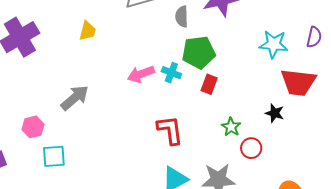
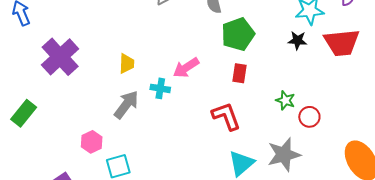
yellow trapezoid: (88, 31) -> (127, 64), moved
cyan cross: (171, 73) -> (160, 88), moved
red rectangle: (209, 84) -> (239, 73), moved
black star: (275, 113) -> (298, 40), moved

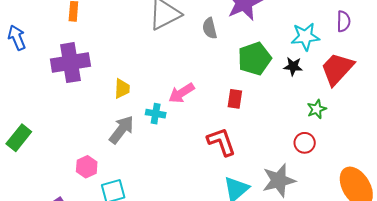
green pentagon: (238, 34) -> (255, 59), moved
red trapezoid: (342, 43) -> (337, 69), turned 138
purple cross: (60, 57) -> (70, 63), moved, turned 33
green star: (285, 100) -> (317, 109), moved, turned 30

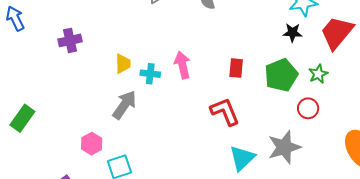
green pentagon: (255, 59) -> (281, 75), moved
purple cross: (70, 63) -> (70, 40), size x0.6
pink arrow: (181, 93) -> (182, 65), turned 112
cyan cross: (156, 114) -> (150, 74), moved

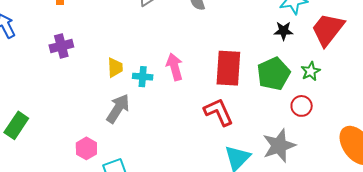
red rectangle: (236, 68) -> (228, 68), size x1.8

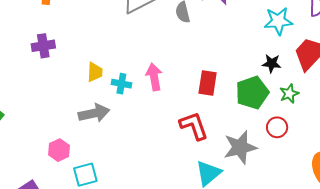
black star: (283, 31) -> (272, 63), moved
red rectangle: (228, 68) -> (208, 83), size x0.7
gray arrow: (118, 109) -> (94, 113), turned 40
gray star: (279, 146) -> (240, 147), moved

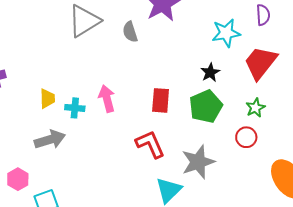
black star: (272, 63) -> (210, 72), moved, turned -30
green star: (289, 94) -> (255, 108), moved
red circle: (277, 127) -> (246, 137), moved

